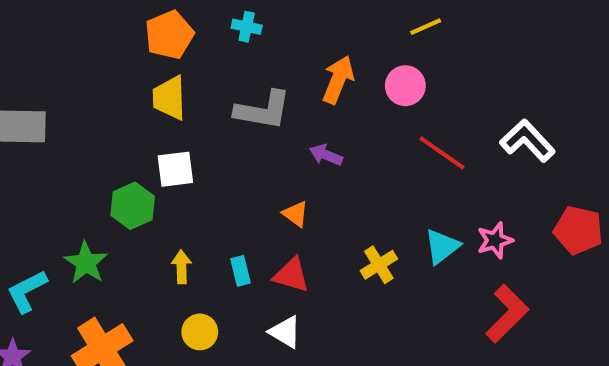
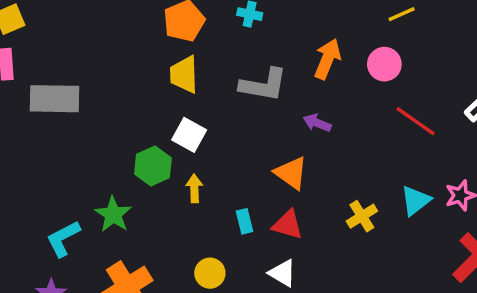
white square: (175, 169) -> (189, 135), turned 36
orange triangle: (295, 214) -> (291, 173), size x1.5
yellow arrow: (181, 267) -> (194, 188), moved

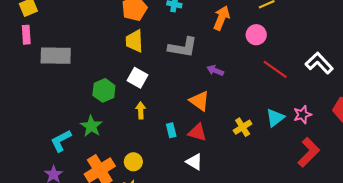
orange arrow: (327, 59) -> (222, 18), moved
green hexagon: (153, 166) -> (104, 90), moved
yellow circle: (210, 273) -> (133, 162), moved

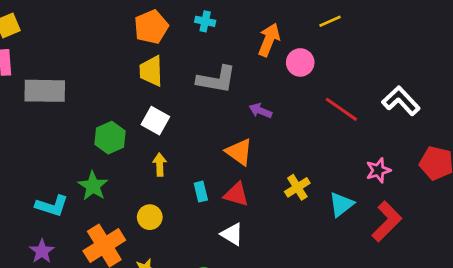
pink circle: (256, 35) -> (300, 62), moved
cyan triangle: (275, 118) -> (341, 204), moved
cyan L-shape: (61, 141) -> (52, 206), turned -135
yellow circle: (133, 162) -> (150, 217), moved

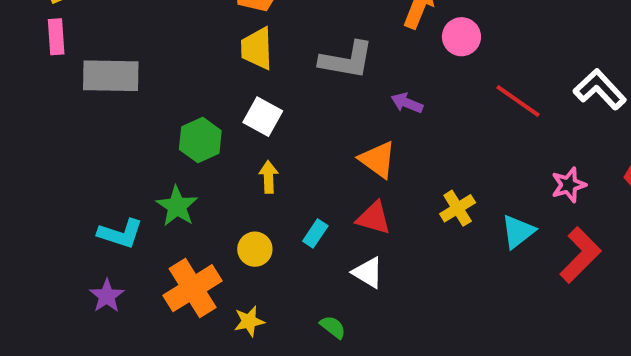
cyan rectangle: (201, 192) -> (315, 234), moved, turned 48

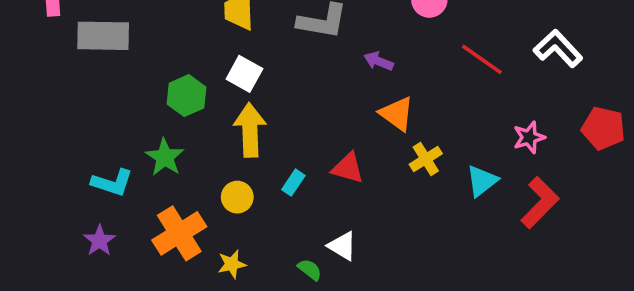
orange triangle: (378, 159) -> (397, 114), moved
yellow arrow: (269, 177) -> (250, 130), size x1.8
white triangle: (368, 273) -> (342, 246), moved

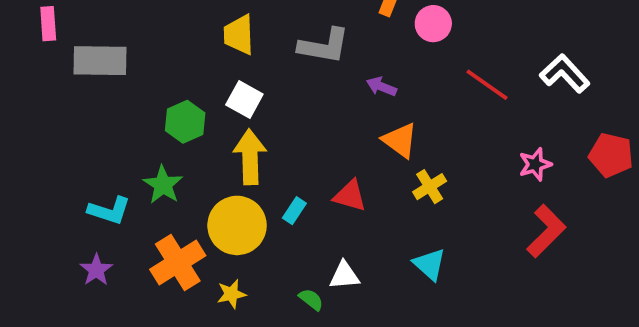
cyan triangle: (482, 181) -> (430, 264), moved, turned -40
yellow circle: (237, 197) -> (237, 225), size x1.8
white triangle: (342, 246) -> (344, 275), turned -36

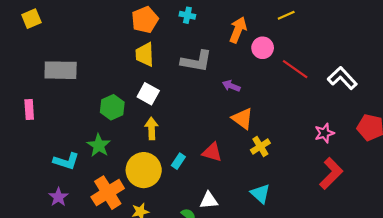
pink rectangle: (48, 24) -> (29, 109), moved
red line: (487, 85) -> (295, 69), moved
yellow arrow: (250, 157) -> (152, 129), size x0.7

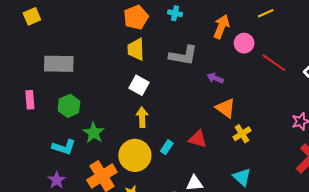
green hexagon: (112, 107) -> (69, 106), moved

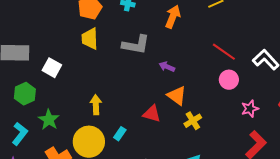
pink circle: (244, 43) -> (229, 80), moved
white square: (139, 85) -> (52, 68), moved
red triangle: (198, 139) -> (152, 114), moved
cyan L-shape: (64, 147) -> (20, 134), turned -70

